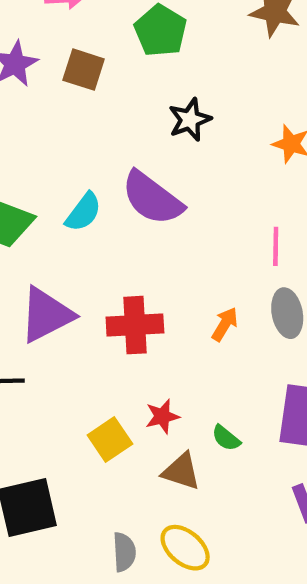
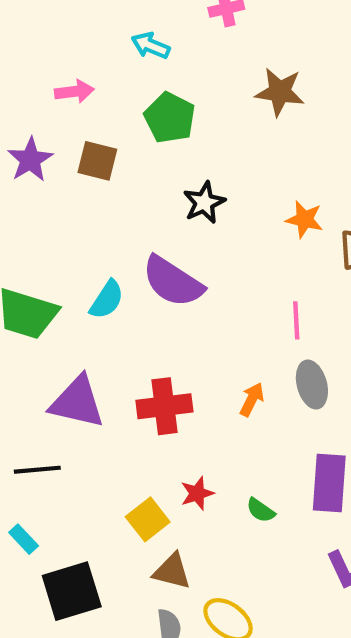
purple triangle: (46, 315) -> (77, 402), turned 44
brown triangle: (181, 471) -> (172, 571), moved

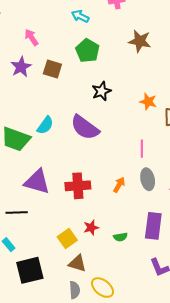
pink arrow: (74, 91) -> (31, 37), moved, turned -120
cyan semicircle: (107, 300) -> (45, 125), moved
green semicircle: (261, 510) -> (120, 237), turned -48

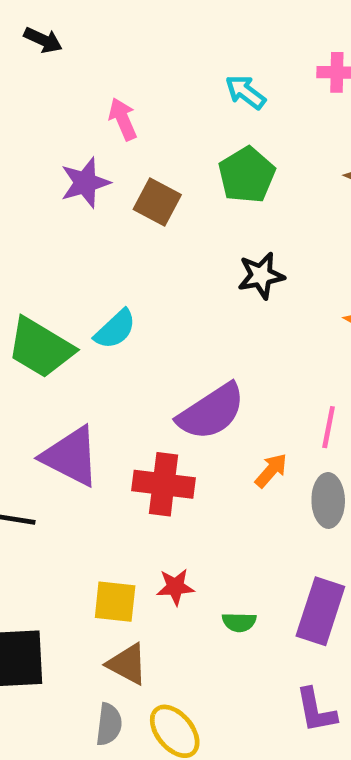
purple semicircle: (85, 127) -> (211, 412), moved, turned -80
orange arrow: (119, 185) -> (271, 470), moved
yellow square: (67, 238) -> (115, 602), turned 30

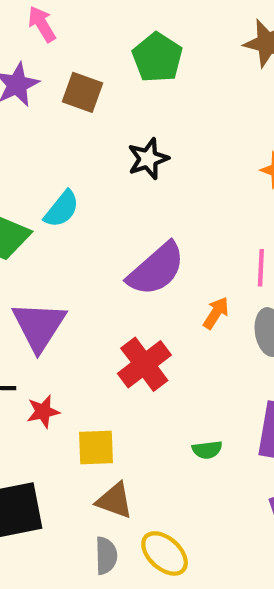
black star: (261, 276) -> (148, 159), moved
purple triangle: (71, 456) -> (39, 326), turned 44
red cross: (164, 484) -> (144, 364), moved, turned -36
red star: (175, 587) -> (43, 412), moved

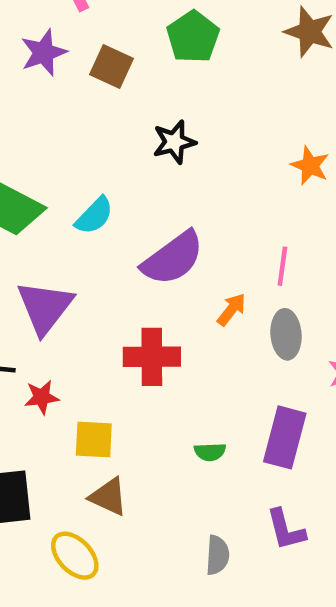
cyan semicircle: (62, 209) -> (94, 216), moved
red cross: (144, 364) -> (152, 357), turned 32
yellow ellipse: (165, 553) -> (75, 556), moved
gray semicircle: (106, 556) -> (217, 555), moved

